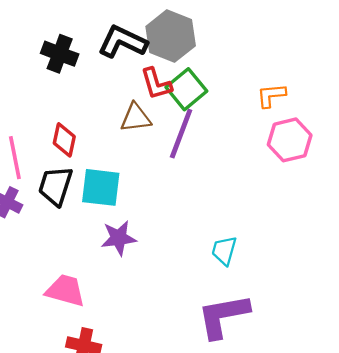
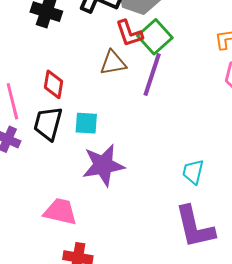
cyan square: (101, 187) -> (86, 123), size x0.7
purple star: (119, 238) -> (103, 165), size x1.4
purple L-shape: (223, 316) -> (195, 227), turned -90

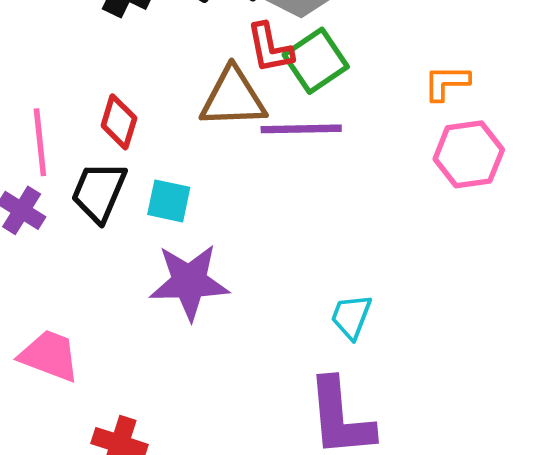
brown triangle: (113, 63) -> (233, 98), size x1.4
purple line: (152, 75) -> (301, 129), turned 63
pink trapezoid: (60, 212) -> (49, 356), moved

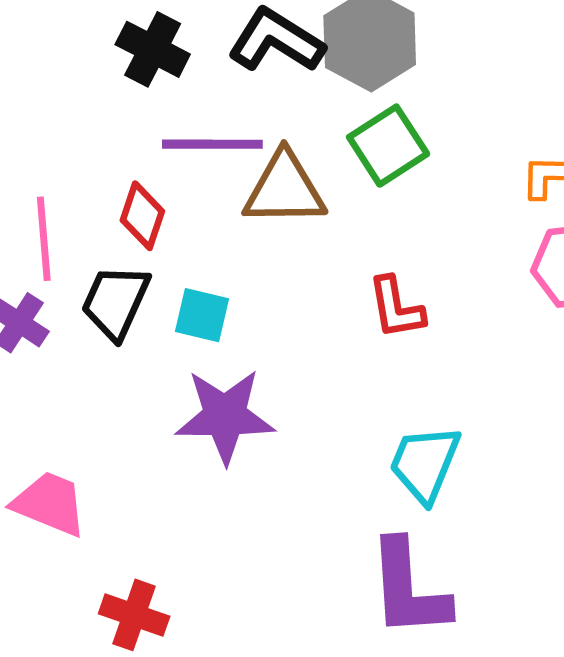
red L-shape: (270, 48) -> (396, 308), moved
purple line: (301, 129) -> (212, 144), moved
cyan trapezoid: (351, 317) -> (425, 464), size x1.4

